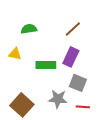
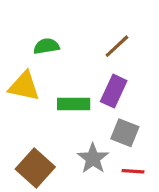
yellow triangle: (15, 54) -> (24, 86), size x1.5
gray star: (58, 99) -> (93, 158), turned 30

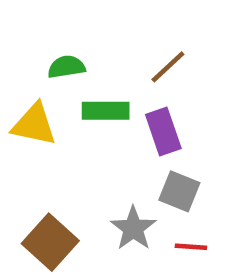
purple rectangle: (114, 91) -> (163, 131), turned -44
green rectangle: (74, 104) -> (106, 111), moved

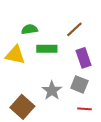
purple rectangle: (163, 131) -> (84, 58), moved
gray star: (133, 228) -> (52, 91), moved

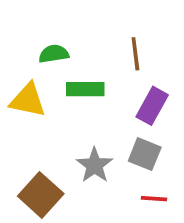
brown line: (74, 29) -> (135, 54), turned -54
purple rectangle: (84, 58) -> (152, 106), turned 48

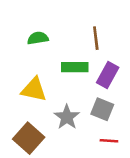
green rectangle: (85, 89) -> (75, 67), moved
yellow triangle: (28, 100) -> (34, 89), moved

